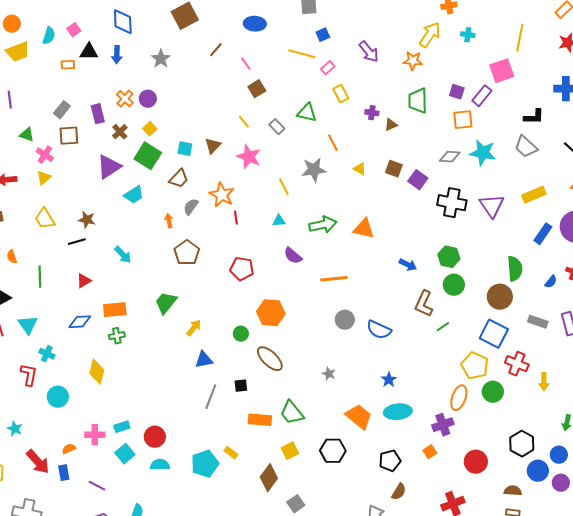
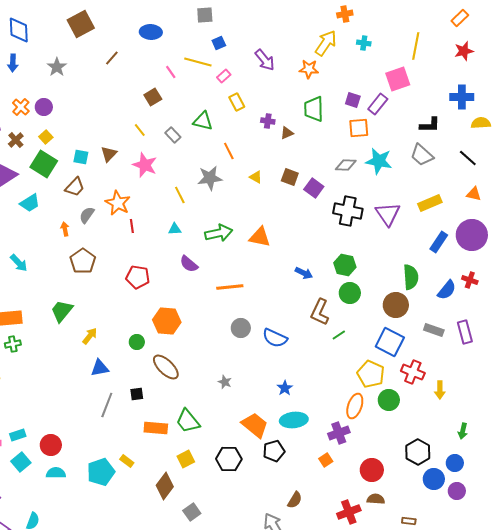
pink line: (246, 64) -> (171, 72), moved
blue semicircle: (551, 282) -> (447, 290), size x1.5
black pentagon: (390, 461) -> (274, 451), moved
brown semicircle: (513, 491) -> (376, 499), moved

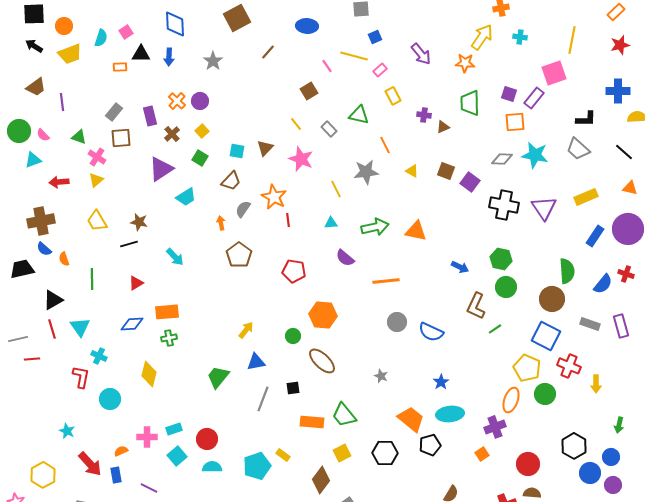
green square: (44, 164) -> (200, 158), size x0.6
green trapezoid: (62, 311) -> (218, 377), moved

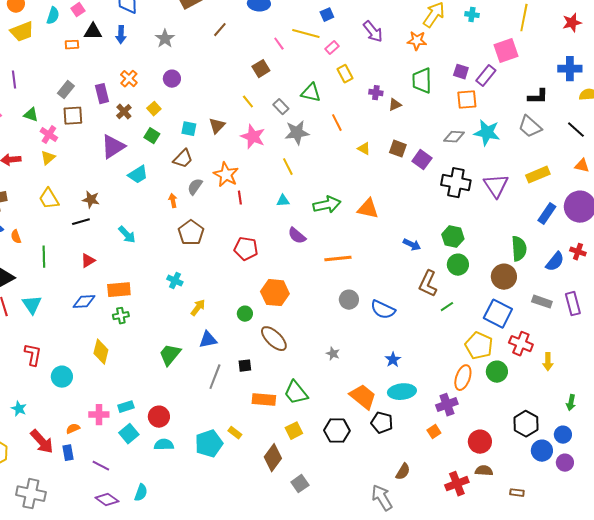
purple circle: (200, 101) -> (172, 79), moved
gray star: (366, 172) -> (297, 133), moved
cyan cross: (99, 356) -> (175, 281), moved
black pentagon: (430, 445) -> (382, 423), turned 30

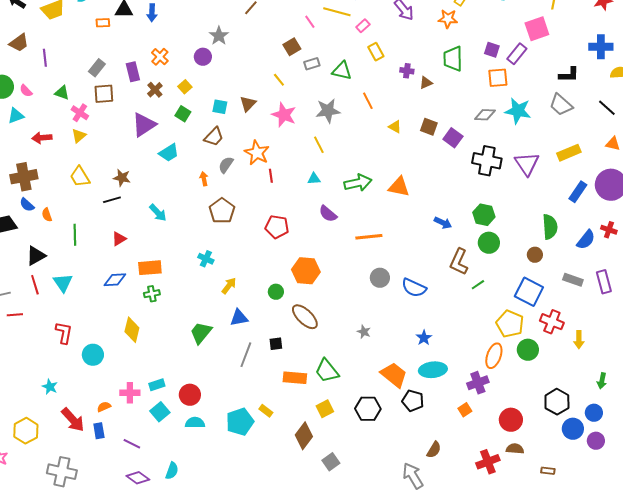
gray star: (165, 39) -> (219, 36), moved
gray rectangle: (281, 107) -> (312, 64), moved, turned -63
brown circle: (504, 277) -> (535, 255), size x0.6

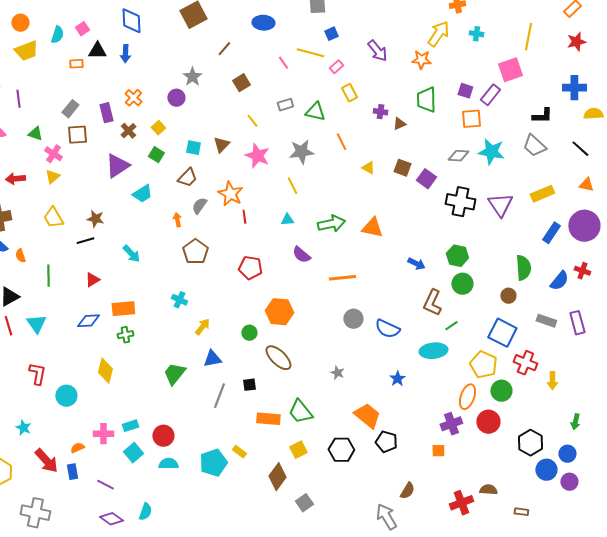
brown square: (292, 47) -> (241, 83), moved
cyan ellipse: (433, 370) -> (433, 351), moved
orange square: (465, 410) -> (438, 451), turned 32
red circle: (511, 420) -> (488, 422), moved

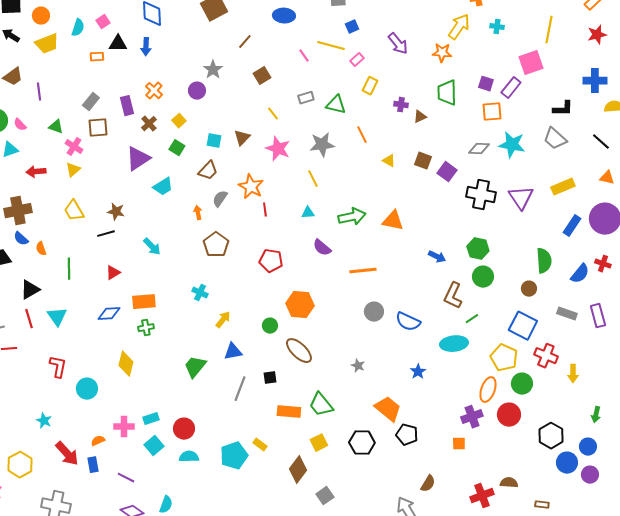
yellow rectangle: (349, 93) -> (370, 86), turned 54

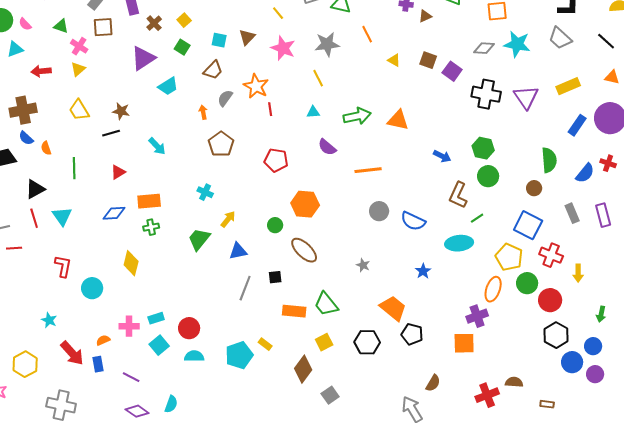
gray rectangle: (567, 314) -> (572, 213), turned 48
green trapezoid: (195, 367) -> (199, 239), moved
red circle: (509, 415) -> (550, 300), moved
orange square: (459, 444) -> (464, 343), size x1.6

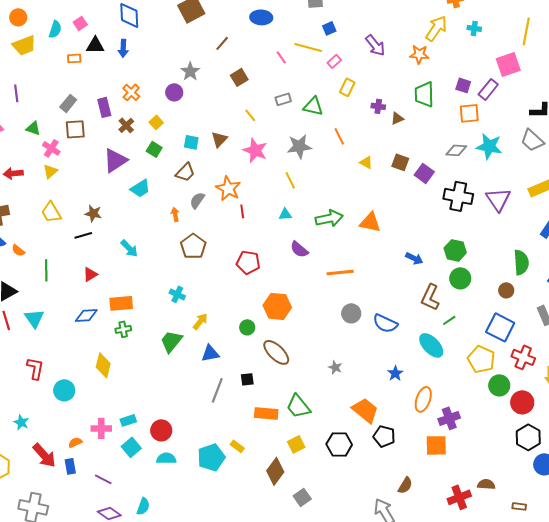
orange semicircle: (46, 148) -> (18, 250), turned -32
cyan ellipse: (459, 243) -> (431, 345), turned 52
orange ellipse: (493, 289) -> (423, 399), moved

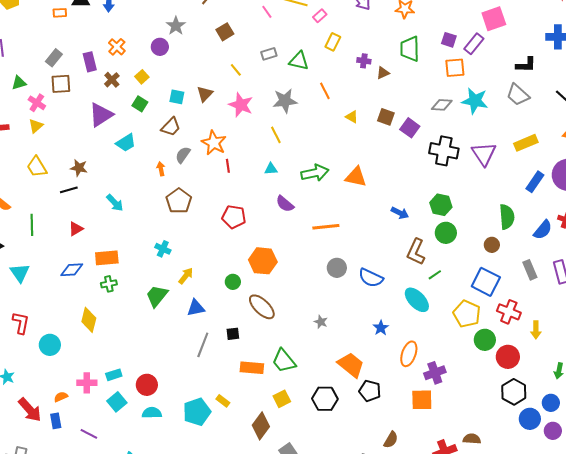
green triangle: (33, 128) -> (19, 83), turned -35

